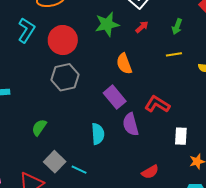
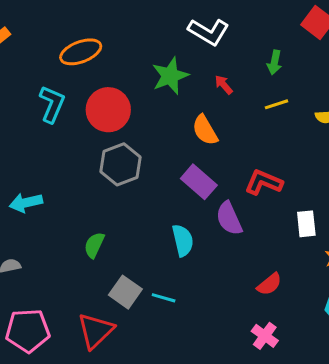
red arrow: (142, 27) -> (224, 85), moved, turned -80

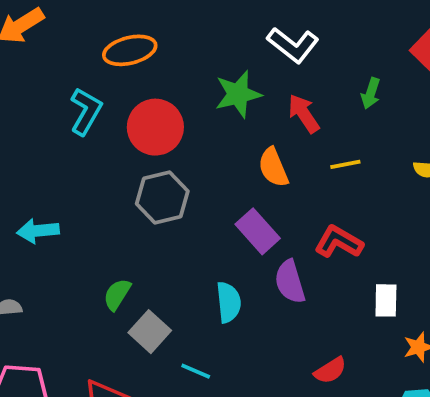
red arrow: (224, 85) -> (304, 114), size x1.5
yellow line: (277, 104) -> (345, 164), moved
gray square: (125, 292) -> (150, 332), moved

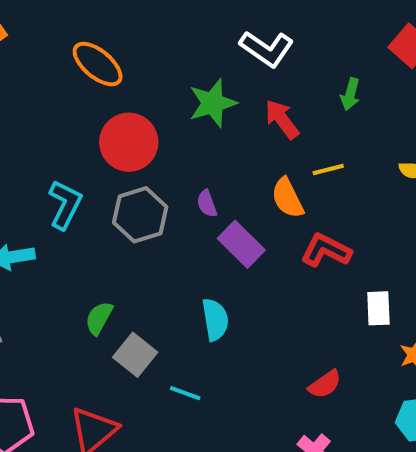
orange ellipse: (130, 50) -> (98, 64), turned 57
cyan L-shape: (86, 111) -> (65, 205), moved
orange semicircle: (273, 167) -> (287, 198), moved
purple semicircle: (290, 282) -> (207, 204), moved, size x0.6

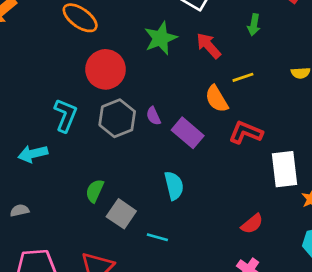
purple semicircle: (207, 204) -> (153, 116), moved
white rectangle: (378, 308) -> (285, 169), size x1.5

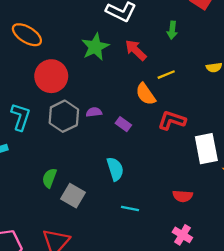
purple semicircle: (153, 116) -> (94, 112), turned 112
purple rectangle: (188, 133) -> (123, 124), size x0.6
red semicircle: (252, 224) -> (183, 196), turned 48
cyan line: (157, 237) -> (130, 209), moved

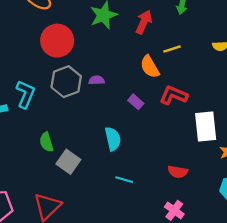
red arrow: (136, 50) -> (144, 22), turned 65
cyan L-shape: (21, 117) -> (25, 94), moved
purple rectangle: (123, 124) -> (136, 102), moved
green semicircle: (49, 178) -> (46, 142), turned -42

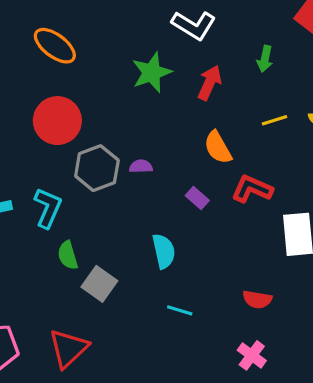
red circle: (57, 41) -> (57, 121), moved
yellow line: (172, 49) -> (274, 120), moved
cyan L-shape: (25, 94) -> (48, 208), moved

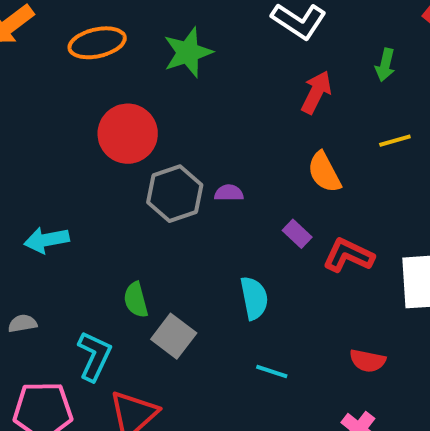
orange ellipse: (55, 46) -> (97, 43), moved, turned -51
green star: (152, 73) -> (188, 52), moved
red L-shape: (252, 189) -> (348, 255), moved
cyan L-shape: (48, 208) -> (94, 356), moved

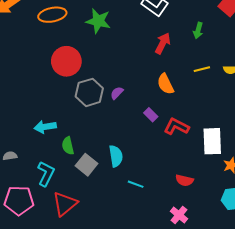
green star: (188, 52) -> (98, 21), turned 30
purple semicircle: (229, 193) -> (117, 93), turned -48
cyan arrow: (47, 240) -> (45, 127), moved
cyan semicircle: (254, 298) -> (116, 156), moved

